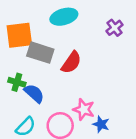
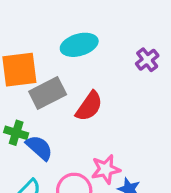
gray rectangle: (40, 53) -> (48, 93), turned -45
pink star: (84, 109) -> (106, 169), turned -30

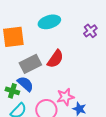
gray rectangle: (48, 93) -> (30, 64), moved
green cross: (16, 133) -> (12, 91), moved

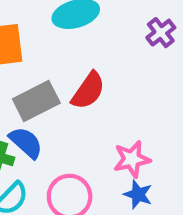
pink star: (65, 97) -> (132, 159), moved

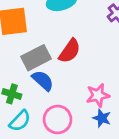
blue semicircle: (26, 143) -> (43, 81), moved

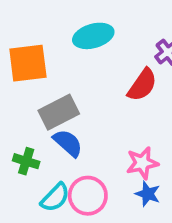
red semicircle: (70, 51) -> (142, 85), moved
cyan semicircle: (20, 121) -> (55, 197), moved

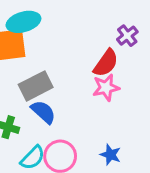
cyan ellipse: (93, 36) -> (23, 22), moved
pink star: (142, 163) -> (106, 88), moved

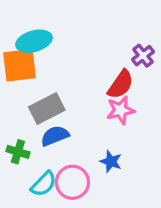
blue semicircle: (43, 112) -> (55, 136), turned -64
blue star: (110, 155) -> (111, 161), moved

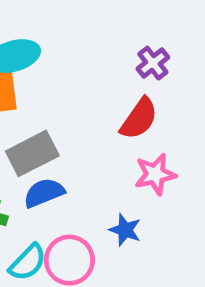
purple cross: (143, 56) -> (153, 63), moved
pink star: (121, 110) -> (155, 174), moved

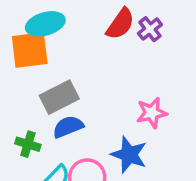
red semicircle: (139, 119) -> (120, 24), moved
blue star: (125, 230) -> (129, 155), size x1.5

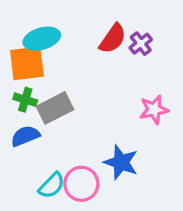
pink star: (152, 113) -> (154, 110), moved
blue semicircle: (68, 127) -> (25, 136), moved
green cross: (28, 144) -> (25, 100), moved

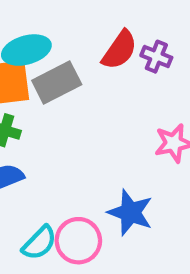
purple cross: (141, 44) -> (156, 57), turned -30
gray rectangle: (55, 108) -> (57, 83), moved

